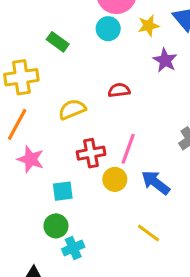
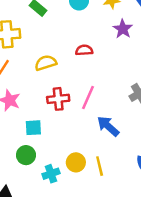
yellow circle: (115, 179) -> (76, 162), moved
yellow line: (148, 233) -> (100, 166), turned 36
cyan cross: (73, 248) -> (51, 174), moved

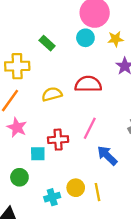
red semicircle: (84, 50) -> (88, 84), size x1.6
red cross: (58, 99) -> (58, 140), moved
green circle: (26, 155) -> (19, 177), moved

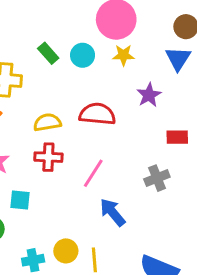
cyan circle: (85, 38) -> (83, 55), moved
yellow star: (115, 39) -> (123, 55), moved
red cross: (58, 140) -> (48, 157), moved

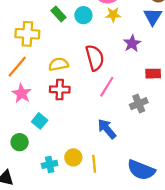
red semicircle: (97, 114) -> (95, 58), turned 70
pink line: (93, 173) -> (107, 87), moved
cyan square: (20, 200) -> (40, 121), turned 35

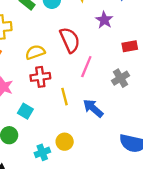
yellow line: (94, 164) -> (65, 97), moved

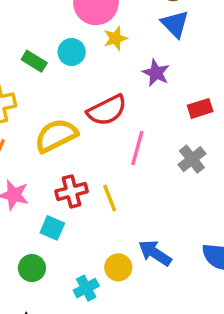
red semicircle: (70, 40) -> (107, 110), turned 95
yellow semicircle: (35, 52) -> (56, 136), size x1.4
red cross: (40, 77) -> (72, 191), moved
blue arrow: (93, 108) -> (155, 253), moved

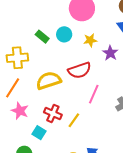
yellow star: (115, 38) -> (90, 40), moved
red cross: (72, 191) -> (53, 113), turned 30
yellow line: (110, 198) -> (74, 120), turned 49

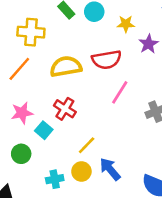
pink star: (20, 111) -> (22, 113), moved, turned 30
yellow line: (74, 120) -> (87, 145), moved

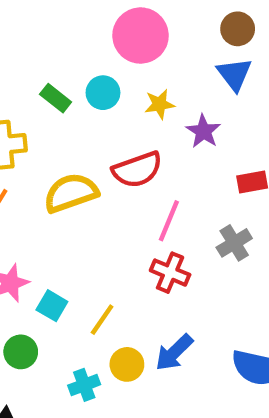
red cross: (65, 109) -> (170, 273), moved
yellow line: (87, 145) -> (102, 320), moved
blue arrow: (110, 169) -> (174, 352), turned -85

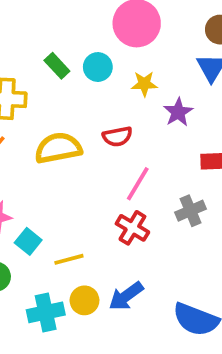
red semicircle: (137, 170) -> (117, 137), size x0.7
yellow line: (102, 320) -> (69, 259), turned 32
cyan cross: (84, 385) -> (46, 312), size x1.4

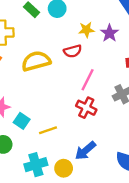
yellow star: (144, 84) -> (86, 30), moved
yellow circle: (84, 300) -> (64, 168), moved

